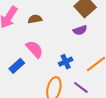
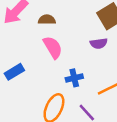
pink semicircle: (34, 49) -> (53, 47), moved

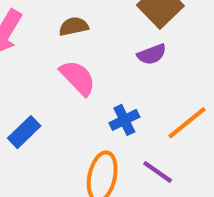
brown semicircle: (47, 20) -> (74, 26), moved

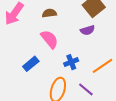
blue rectangle: (24, 132) -> (31, 64), moved

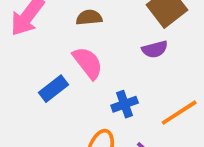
blue rectangle: (31, 64) -> (54, 89), moved

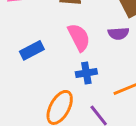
pink semicircle: (88, 63) -> (79, 37), moved

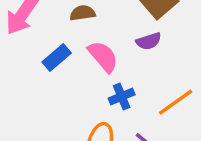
blue rectangle: (32, 50) -> (57, 58), moved

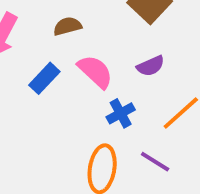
purple semicircle: (149, 41) -> (151, 66), moved

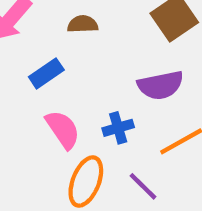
purple semicircle: (151, 66) -> (160, 85), size x1.5
pink semicircle: (95, 72) -> (63, 129), moved

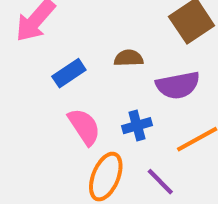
brown semicircle: (83, 24) -> (129, 58), moved

